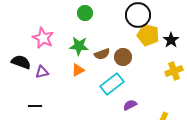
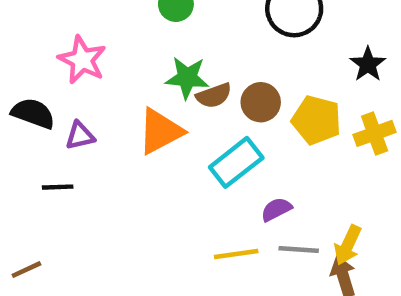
yellow pentagon: (148, 35) -> (316, 120), moved
green star: (79, 46) -> (187, 78), moved
orange triangle: (78, 70) -> (160, 131), size x1.6
black line: (35, 106) -> (58, 187), moved

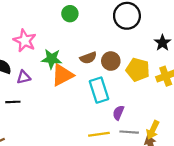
green star: (187, 78) -> (52, 59), moved
cyan rectangle: (236, 162) -> (99, 90), turned -70
purple semicircle: (276, 209) -> (118, 113), turned -40

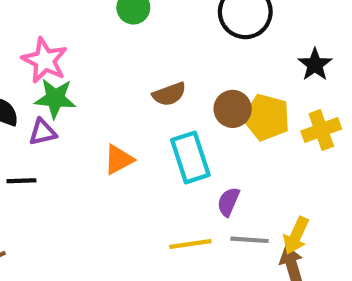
green star: (52, 59) -> (55, 98), moved
brown circle: (111, 61) -> (233, 109), moved
orange triangle: (62, 75) -> (119, 160), moved, size x0.7

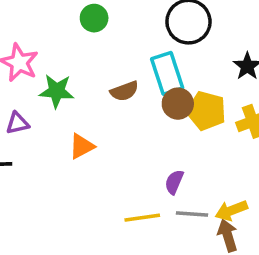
green star: (55, 98) -> (57, 91), moved
cyan rectangle: (190, 157) -> (167, 73), moved
yellow arrow: (296, 236) -> (231, 210), turned 44

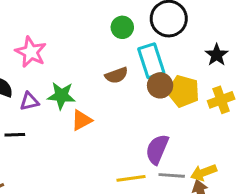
green circle: (94, 18) -> (122, 27), moved
green star: (57, 91) -> (61, 96), moved
purple semicircle: (174, 182) -> (157, 149), size x1.5

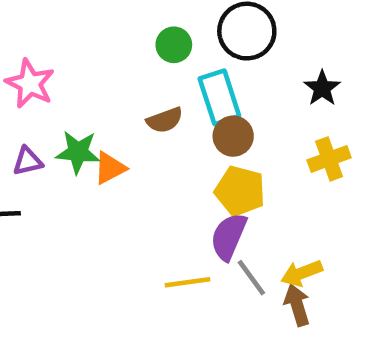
yellow pentagon: (183, 91) -> (240, 191), moved
orange triangle: (82, 120) -> (110, 168), moved
gray line: (172, 175) -> (251, 278), turned 50

